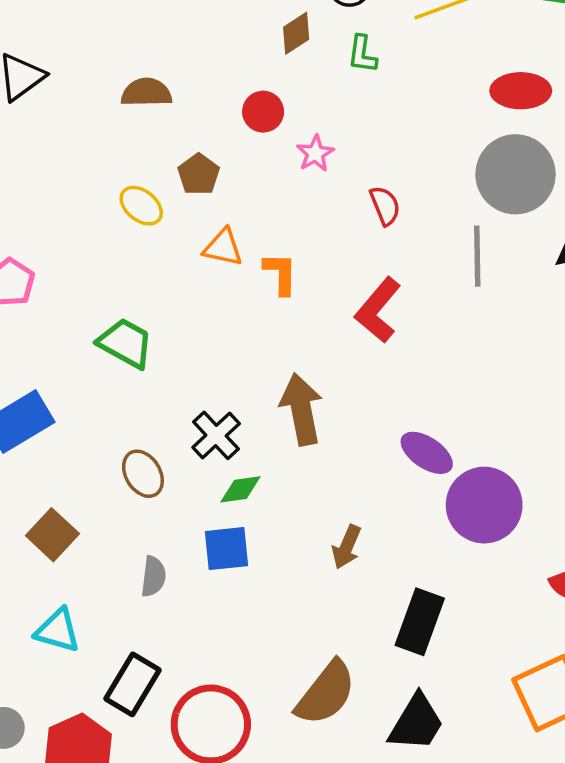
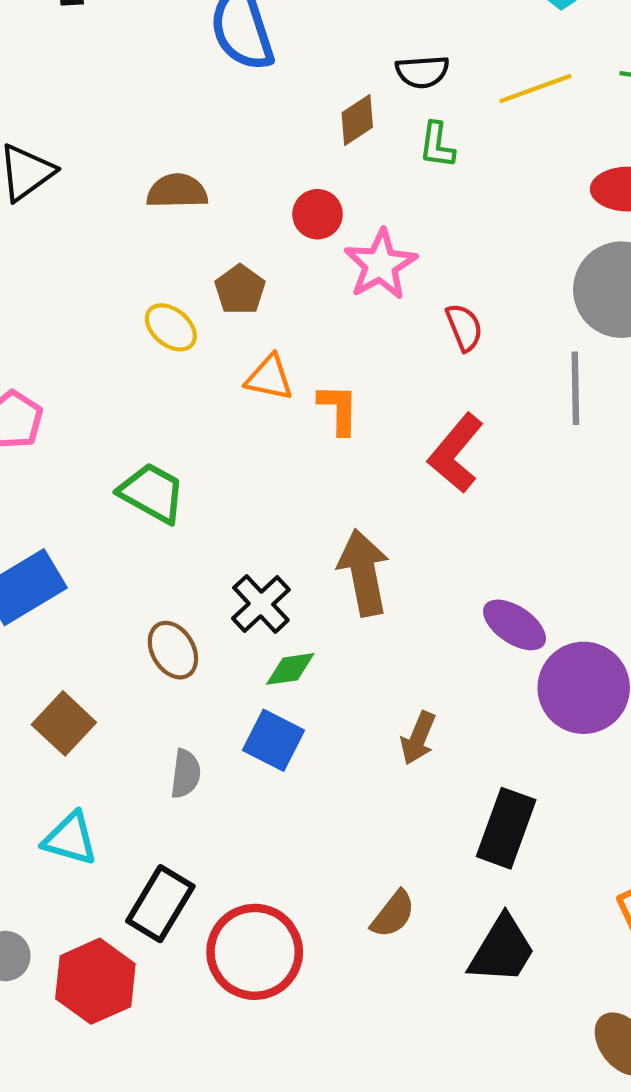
pink star: (315, 153) -> (380, 264), size x1.6
blue square: (227, 549) -> (274, 740), turned 33
brown semicircle: (326, 693) -> (393, 914), size x0.6

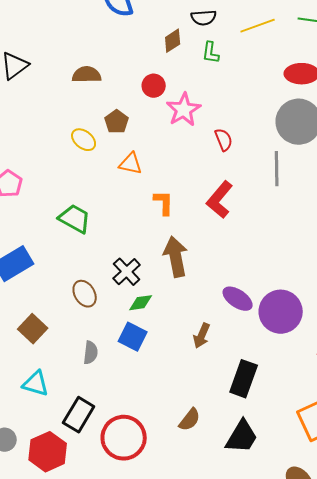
orange L-shape: (338, 409) -> (164, 203), moved
purple ellipse: (515, 625) -> (238, 299), moved

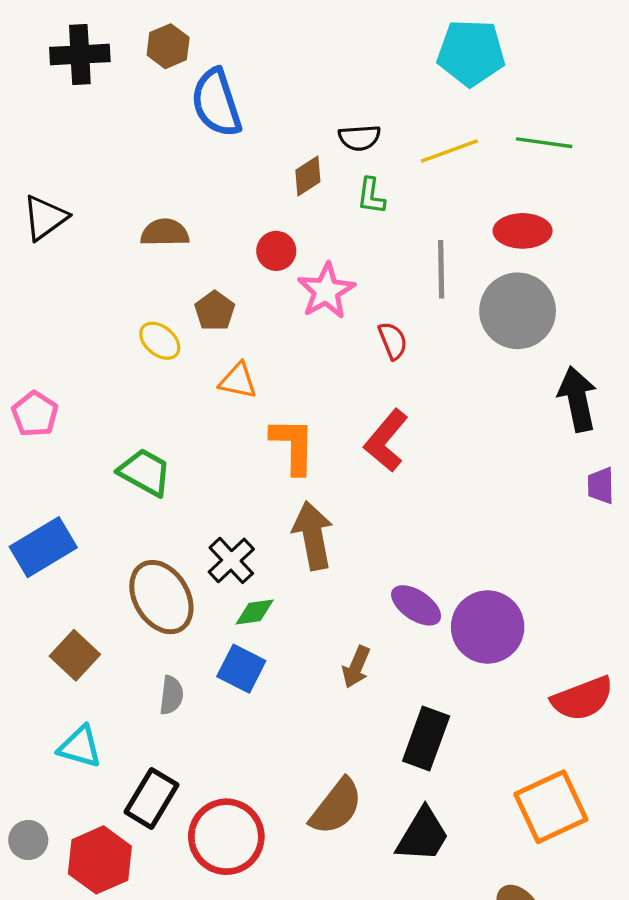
gray line: (277, 169) -> (441, 269), moved
orange L-shape: (164, 203) -> (293, 446), size x1.4
brown ellipse: (85, 294) -> (161, 597), size x1.6
brown semicircle: (190, 420) -> (336, 807), size x1.5

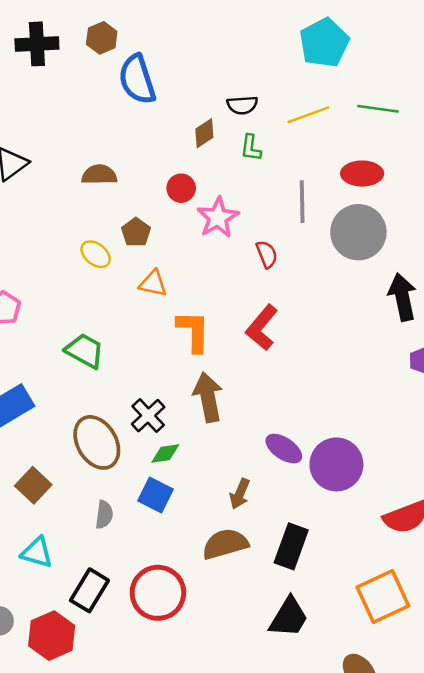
cyan pentagon: (471, 53) -> (324, 43), turned -30
brown semicircle: (336, 807) -> (225, 544), moved, turned -144
red circle: (226, 837) -> (158, 593), moved

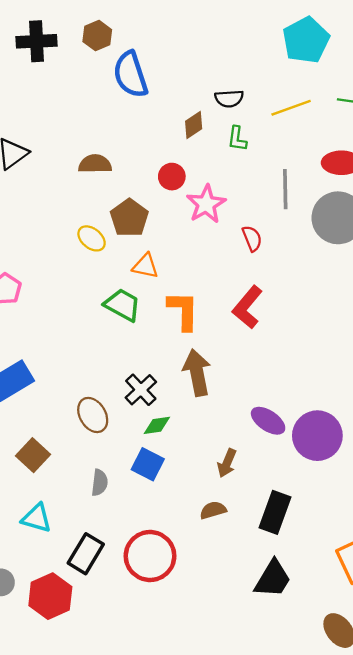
brown pentagon: (136, 232) -> (129, 218), size x1.4
green trapezoid: (85, 351) -> (122, 305), moved
brown ellipse: (97, 442) -> (93, 415), size x0.7
brown semicircle: (225, 544) -> (213, 510), size x0.6

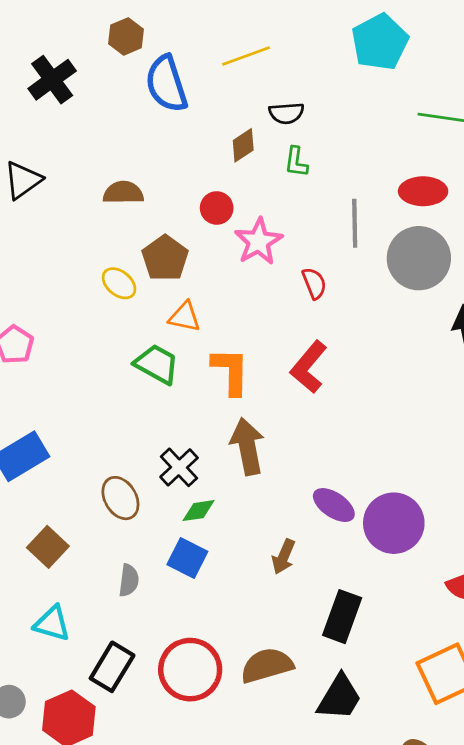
black cross: (37, 41) -> (52, 80), moved, turned -33
yellow line: (291, 108) -> (246, 56), moved
brown semicircle: (213, 510) -> (267, 665), moved, size x1.6

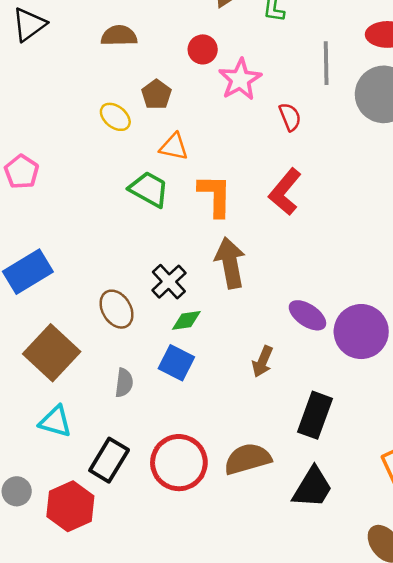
brown pentagon: (165, 258) -> (156, 94), size x0.7
brown square: (48, 547) -> (52, 353), size x1.5

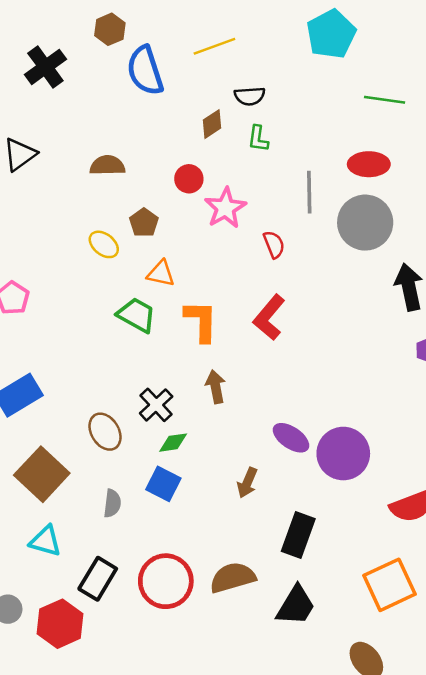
brown arrow: (230, 263) -> (216, 387), size x0.7

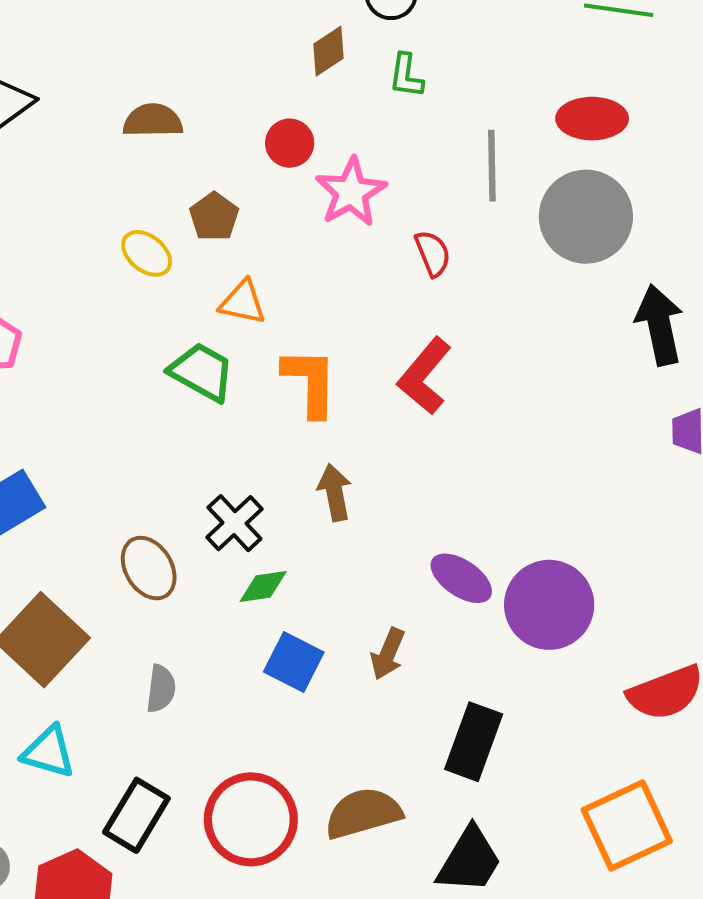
blue square: (163, 484) -> (294, 662), moved

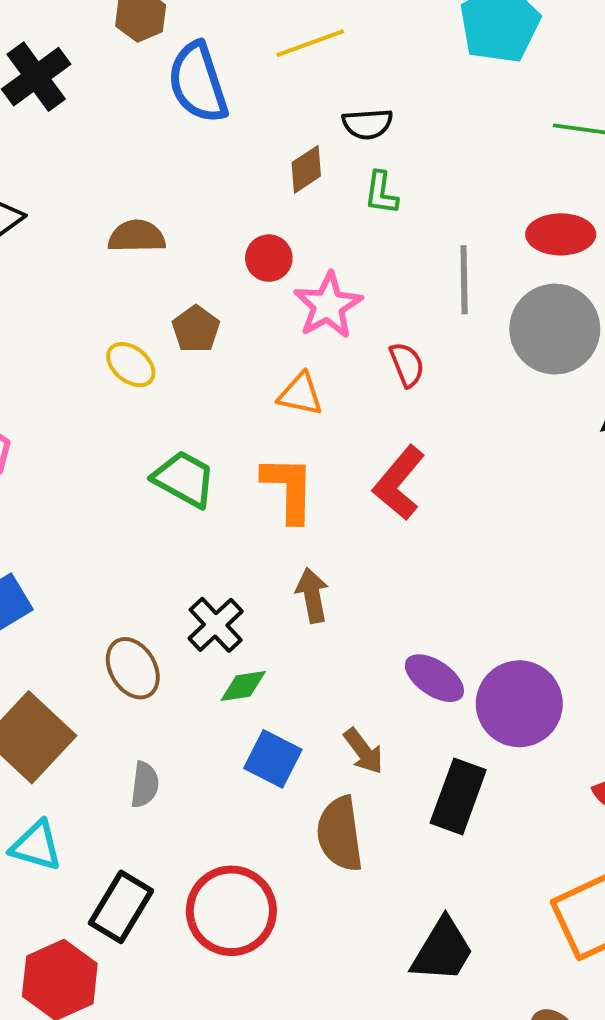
orange triangle: (243, 302) -> (300, 394), moved
brown arrow: (388, 654) -> (363, 751), turned -60
black rectangle: (474, 742) -> (458, 796), moved
brown semicircle: (363, 813) -> (340, 834), moved, turned -82

